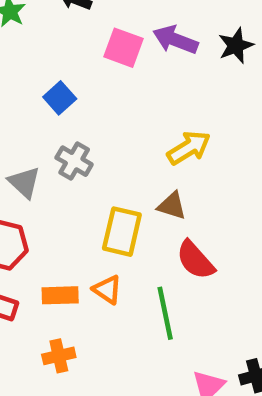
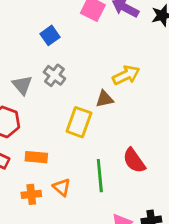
brown triangle: (172, 206) -> (105, 99), moved, turned -36
red semicircle: (195, 260) -> (134, 161), moved
orange triangle: (107, 290) -> (62, 187), moved

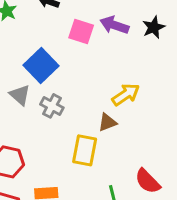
blue square: (50, 35) -> (41, 66), size x1.6
gray triangle: (22, 85) -> (20, 95), moved

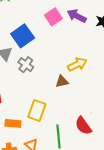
pink square: (81, 31) -> (53, 17), turned 30
yellow rectangle: (85, 150) -> (37, 110), moved

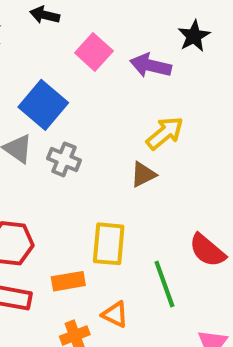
purple arrow: (77, 16) -> (151, 66), moved

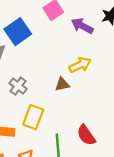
gray cross: (64, 159) -> (18, 86), moved

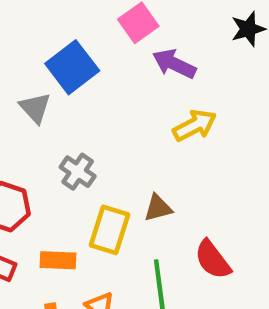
purple arrow: (82, 26) -> (174, 64), moved
brown triangle: (62, 84) -> (158, 208), moved

